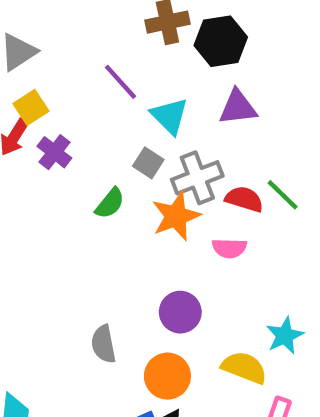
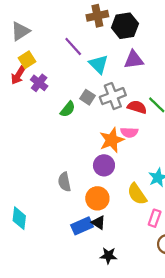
gray square: (148, 163) -> (87, 97), moved
orange star: (176, 216) -> (112, 140), moved
yellow semicircle: (244, 368) -> (137, 194), turned -145

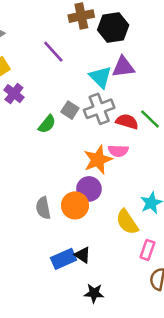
cyan triangle: (98, 64) -> (100, 77), moved
orange circle: (97, 198) -> (75, 205), moved

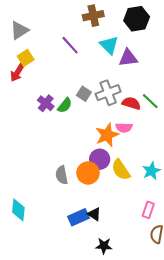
black hexagon: (113, 27) -> (137, 19), moved
cyan triangle: (100, 77) -> (109, 45), moved
purple cross: (14, 94) -> (46, 103), moved
yellow semicircle: (127, 222) -> (121, 170), moved

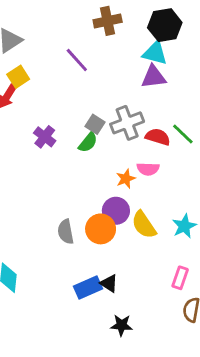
cyan triangle: (109, 45) -> (155, 53), moved, turned -30
green semicircle: (65, 105) -> (88, 142), moved
orange star: (107, 135) -> (126, 179), size x0.6

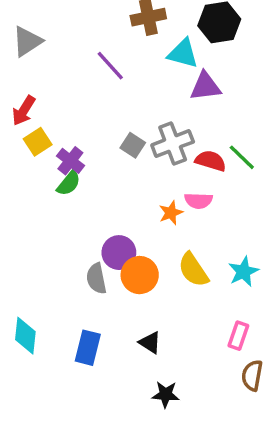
cyan triangle: (155, 53) -> (183, 53), moved
yellow square: (18, 77) -> (38, 142), moved
green semicircle: (88, 142) -> (69, 183), moved
purple circle: (116, 211) -> (119, 253), moved
blue rectangle: (88, 288) -> (88, 348), moved, turned -52

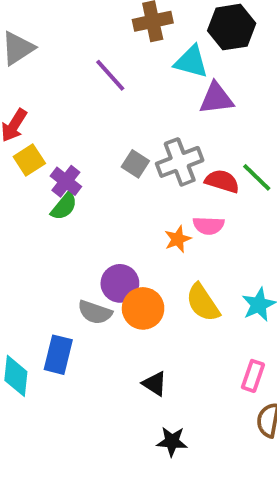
gray semicircle: (96, 278) -> (95, 312), turned -60
blue rectangle: (88, 348) -> (58, 355), moved

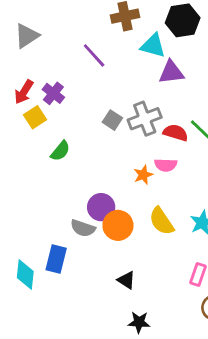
purple cross: (66, 181) -> (53, 93), moved

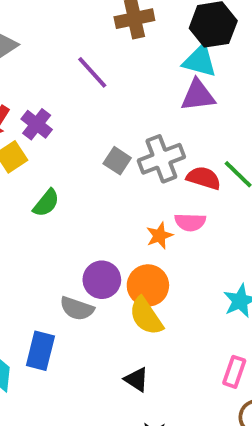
cyan triangle: (153, 46) -> (200, 61), moved
yellow semicircle: (161, 221) -> (146, 316), moved
orange circle: (118, 225) -> (148, 285), moved

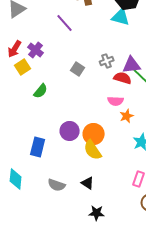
purple triangle: (198, 95) -> (132, 65), moved
gray cross: (161, 159) -> (107, 61), moved, size x0.6
orange star: (159, 236) -> (127, 116), moved
gray semicircle: (77, 309) -> (57, 185), moved
blue rectangle: (40, 351) -> (38, 147), moved

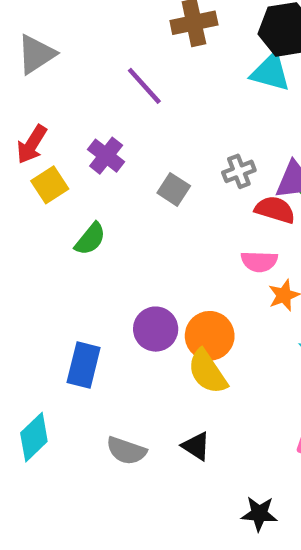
purple cross: (36, 50) -> (106, 156), moved
cyan diamond: (16, 179) -> (34, 437), turned 40
black star: (97, 213) -> (259, 514), moved

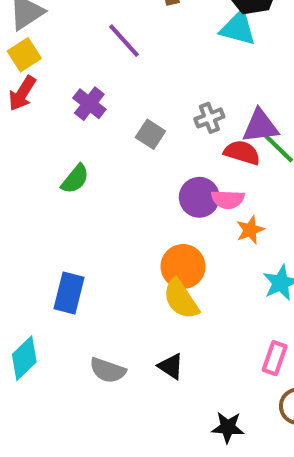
yellow square: (50, 185) -> (24, 55), moved
purple circle: (156, 329) -> (199, 197), moved

